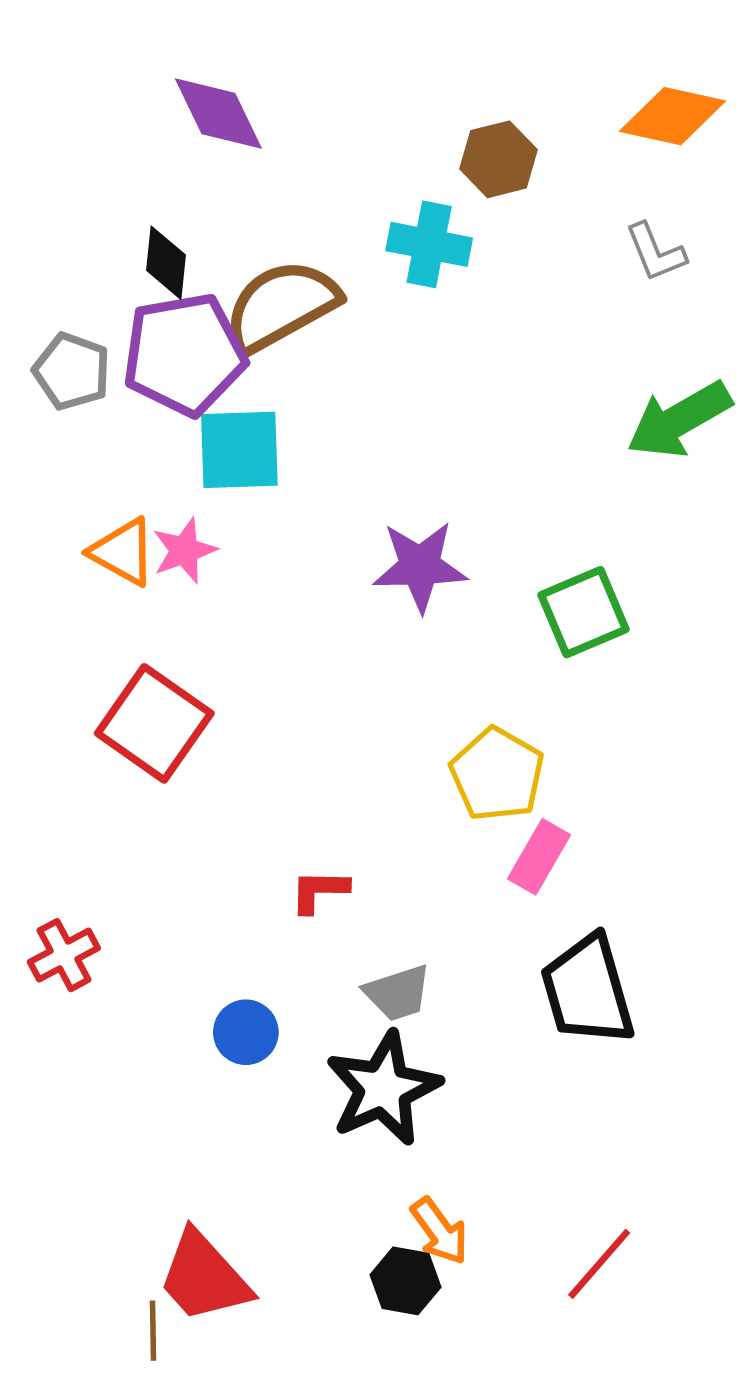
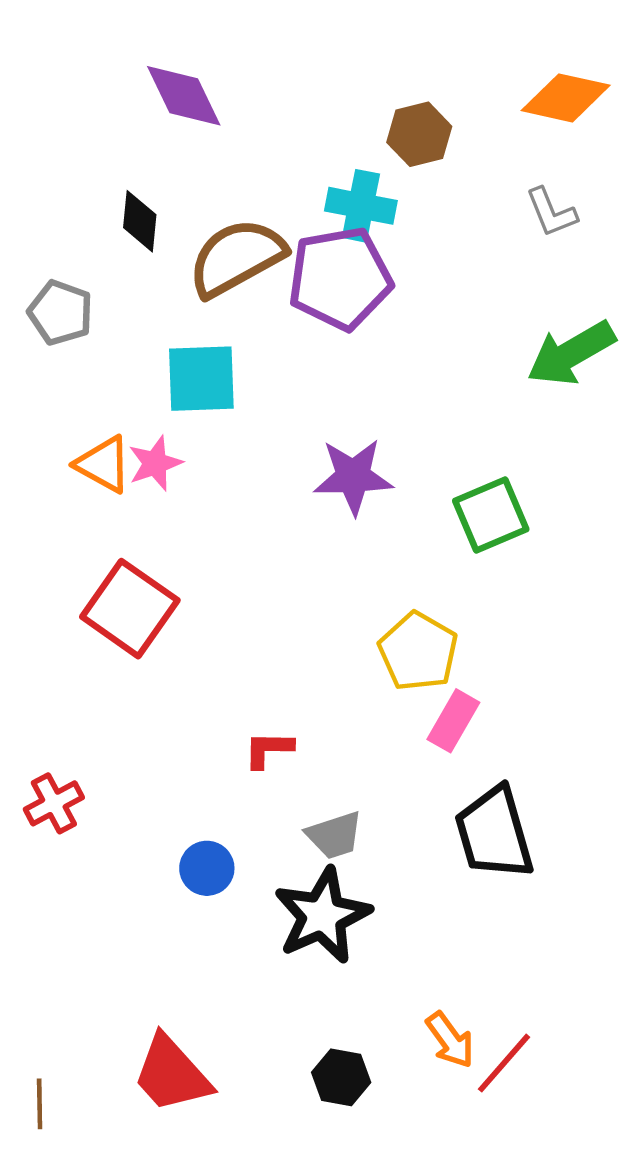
purple pentagon: (184, 354) -> (340, 278), moved
orange arrow: (440, 1231) -> (450, 1040), moved
brown line: (153, 1331) -> (40, 1104), moved

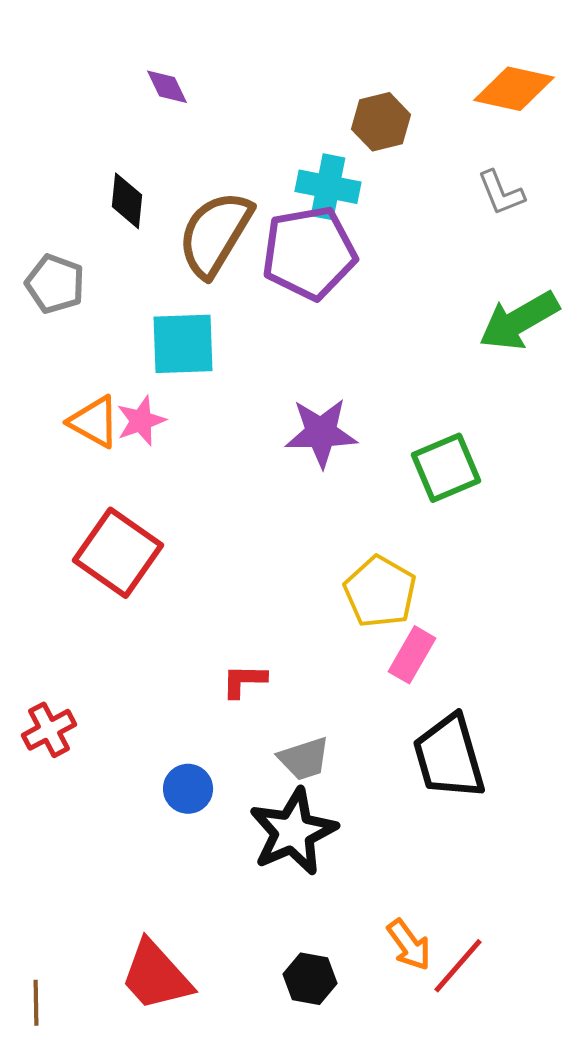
purple diamond: (184, 96) -> (167, 87), size x0.6
brown semicircle: (237, 258) -> (215, 234), turned -30

